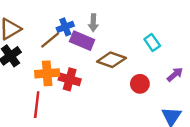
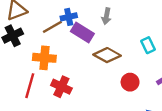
gray arrow: (93, 23) -> (106, 16), moved
red cross: (70, 79) -> (61, 87), moved

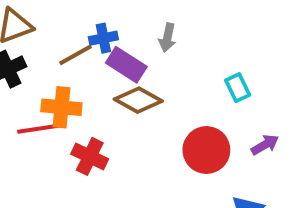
brown diamond: (107, 55) -> (138, 100), moved
red circle: (130, 82) -> (206, 150), size x1.5
red line: (30, 86) -> (39, 129), moved, turned 65

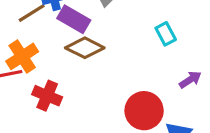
orange cross: (61, 107) -> (22, 56), turned -36
red circle: (206, 150) -> (144, 111), moved

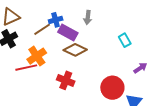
red cross: (47, 96) -> (66, 80), moved

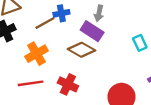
purple rectangle: (68, 33) -> (92, 31), moved
red line: (26, 68) -> (31, 83), moved

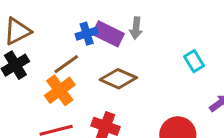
brown line: (45, 23) -> (66, 64), moved
purple rectangle: (92, 31) -> (108, 34), moved

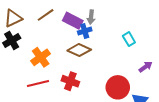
blue cross: (87, 34) -> (85, 31), moved
brown line: (66, 64) -> (46, 15), moved

